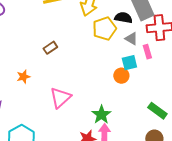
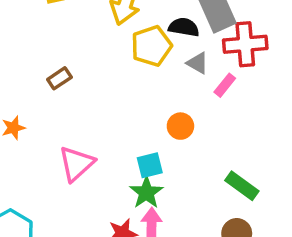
pink rectangle: (147, 52) -> (225, 85), turned 56
cyan square: (129, 63) -> (150, 165), moved

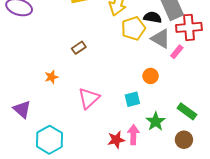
gray triangle: (198, 63) -> (161, 39), size x1.5
green star: (146, 193) -> (156, 121), moved

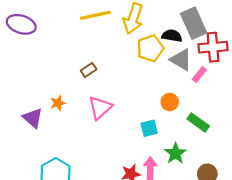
pink triangle: (89, 98) -> (100, 108), moved
purple triangle: (22, 109) -> (33, 118), moved
green rectangle: (187, 111) -> (198, 123), moved

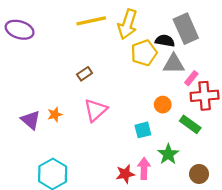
red cross: (213, 47) -> (205, 96), moved
gray triangle: (181, 60) -> (174, 64), turned -30
orange star: (58, 103) -> (55, 115), moved

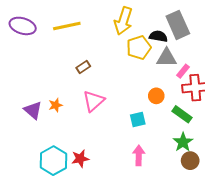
yellow line: (91, 21) -> (67, 26), moved
green star: (168, 154) -> (183, 142), moved
red star: (125, 174) -> (80, 159), moved

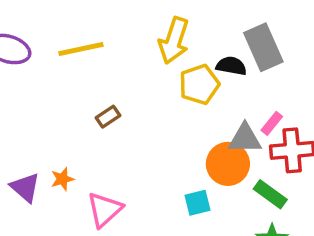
gray triangle: (167, 58) -> (245, 139), moved
orange circle: (156, 96) -> (228, 164), size x1.6
pink triangle: (94, 101) -> (105, 209), moved

